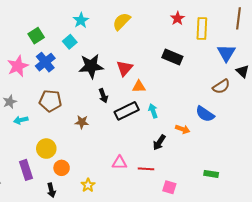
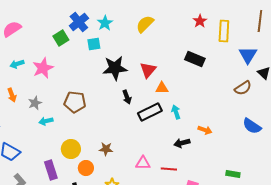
cyan square: (70, 42) -> (94, 44), turned 32
blue cross: (45, 62) -> (79, 22), moved
blue semicircle: (205, 114) -> (252, 126), moved
brown star: (82, 122) -> (106, 149), moved
black arrow: (159, 142) -> (182, 143), turned 42

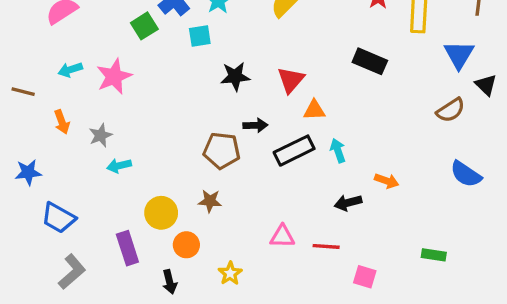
black star: (115, 68) -> (235, 76), size x0.7
black arrow: (127, 97) -> (255, 125), turned -72
brown pentagon: (75, 102) -> (222, 151), moved
brown star: (106, 149) -> (210, 201), moved

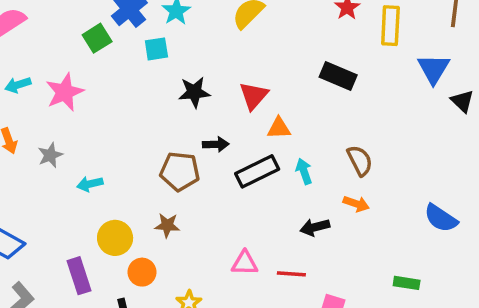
brown semicircle: (451, 110) -> (360, 161), moved, turned -84
cyan arrow: (119, 166) -> (90, 184), moved
blue semicircle: (466, 174) -> (441, 218), moved

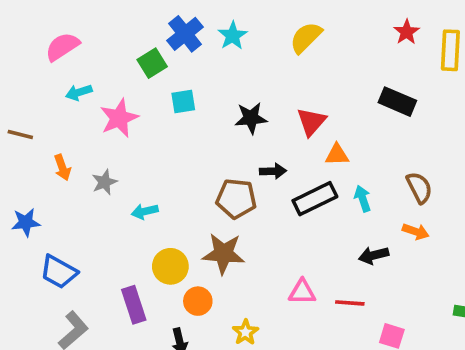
cyan square: (156, 49) -> (183, 102), moved
cyan arrow: (18, 85) -> (79, 92), moved
brown star: (167, 225) -> (223, 254), size x1.6

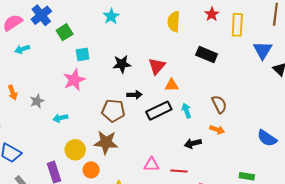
blue cross: (185, 34) -> (41, 15), moved
yellow semicircle: (306, 38) -> (174, 22), moved, turned -42
pink star: (119, 118) -> (74, 80), moved

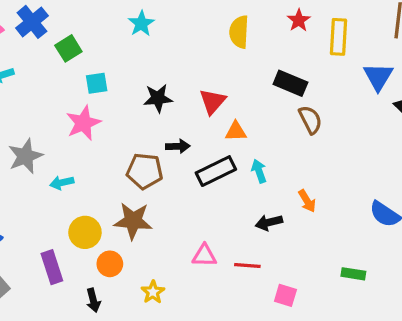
gray star: (37, 101) -> (25, 156), size x1.5
brown semicircle: (219, 104) -> (310, 120), moved
orange arrow: (217, 130) -> (307, 201), turned 40

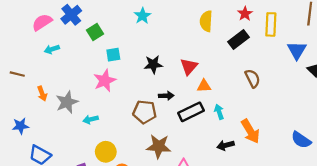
black rectangle: (290, 83) -> (239, 40), moved, turned -60
orange arrow: (307, 201) -> (250, 131), size x1.6
brown star: (133, 221) -> (159, 146), moved

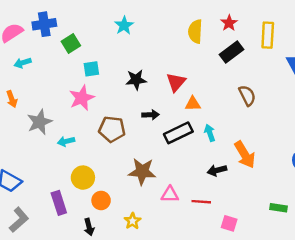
red star: (245, 14) -> (229, 23), moved
blue cross: (71, 15) -> (44, 24), turned 30
orange arrow: (42, 94) -> (12, 99), moved
brown pentagon: (145, 112) -> (112, 129), moved

